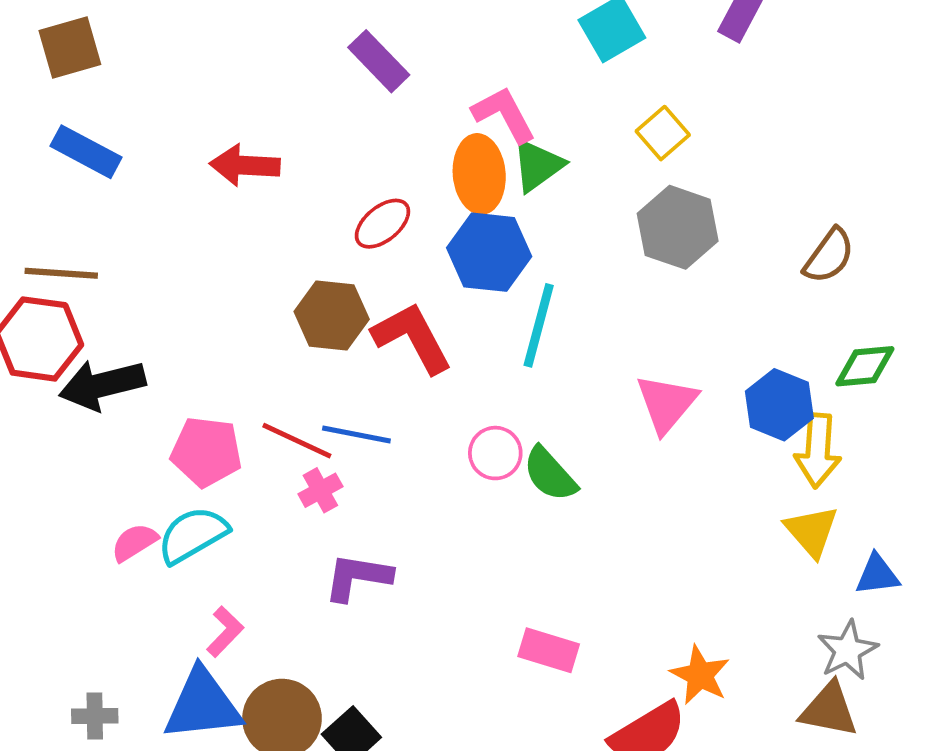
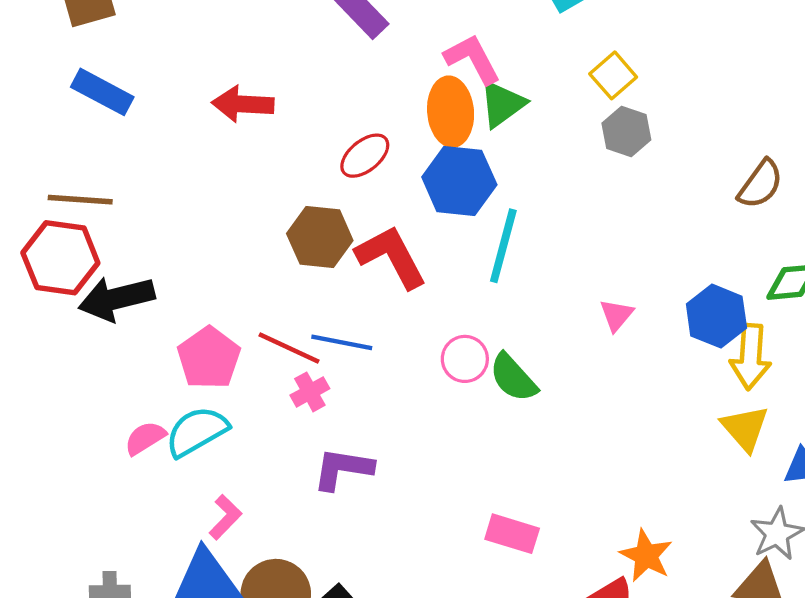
gray hexagon: (678, 227) -> (626, 131), moved, size x0.7
pink triangle: (666, 403) -> (616, 315), size x0.6
pink pentagon: (206, 452) -> (209, 358), turned 30

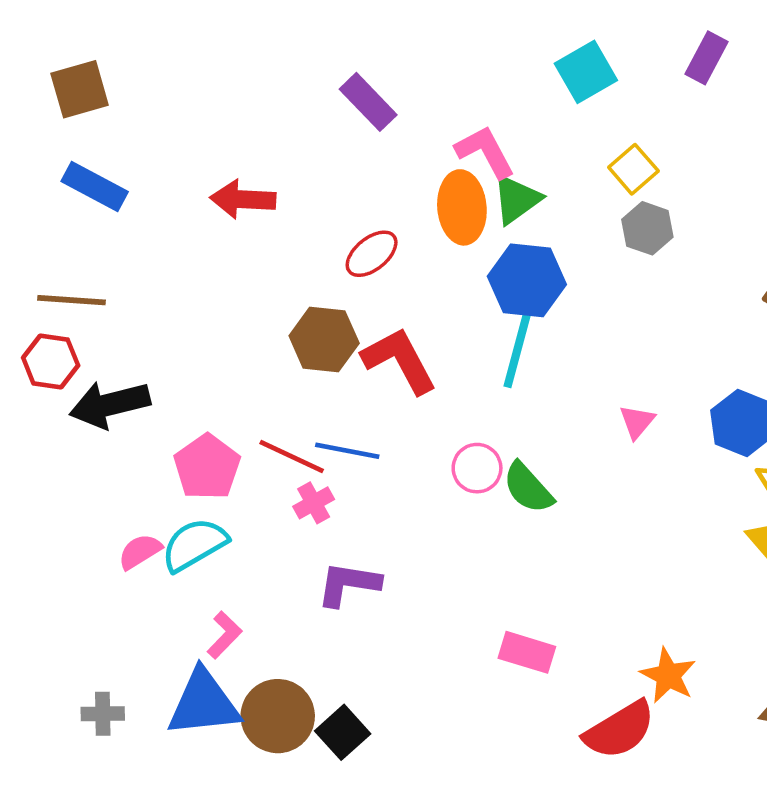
blue hexagon: (459, 181) -> (527, 280), moved
red hexagon: (60, 258) -> (51, 362), size x0.7

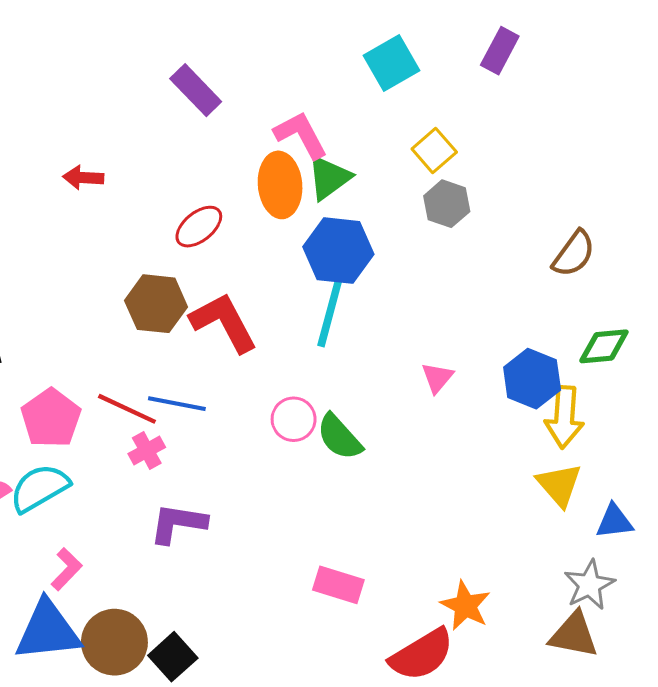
red arrow: (243, 199) -> (83, 178), size x0.7

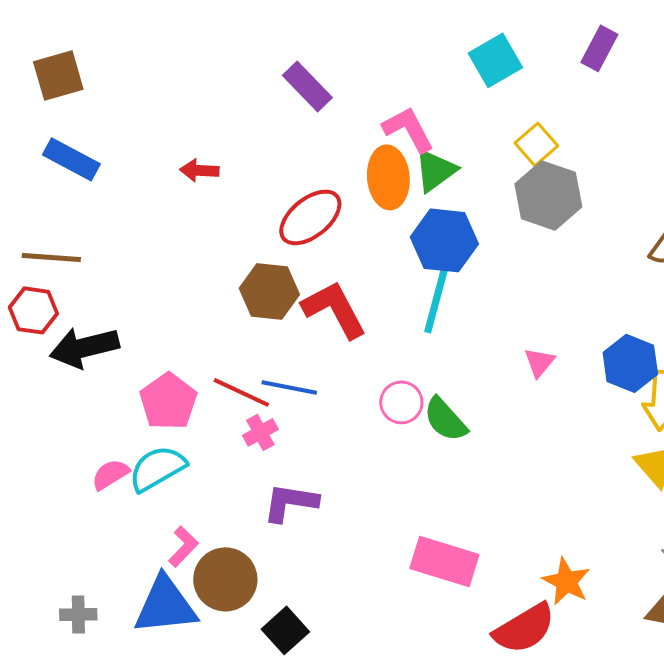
gray hexagon: (447, 204) -> (548, 195), size x1.5
red ellipse: (199, 227) -> (310, 217), size x1.4
pink rectangle: (338, 585) -> (444, 561), size x1.4
brown circle: (114, 642) -> (225, 579), moved

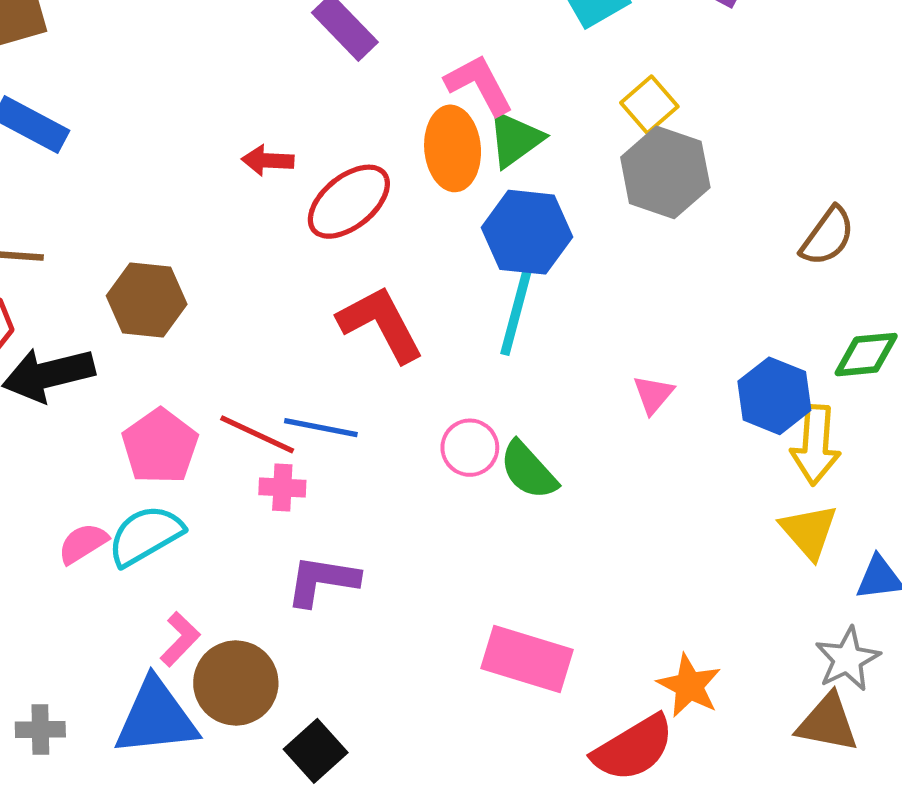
red arrow: (199, 170) -> (268, 160), moved
brown hexagon: (269, 291) -> (147, 300), moved
pink cross: (260, 432) -> (282, 488), turned 32

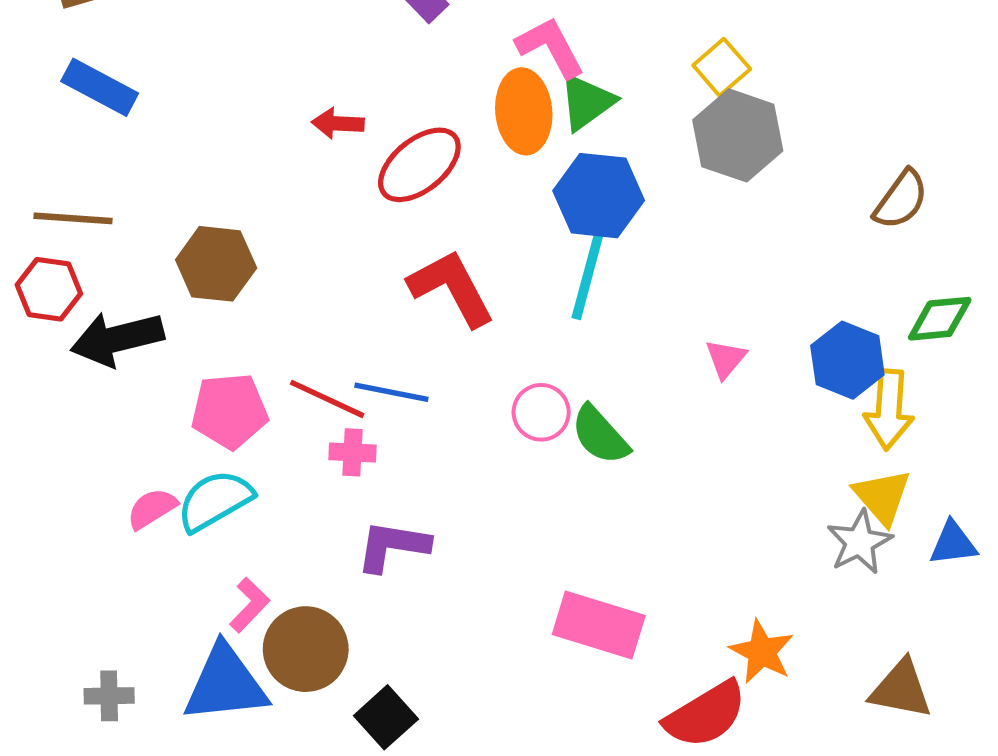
pink pentagon: (160, 446) -> (229, 411), turned 30
gray star: (847, 659) -> (859, 542), moved

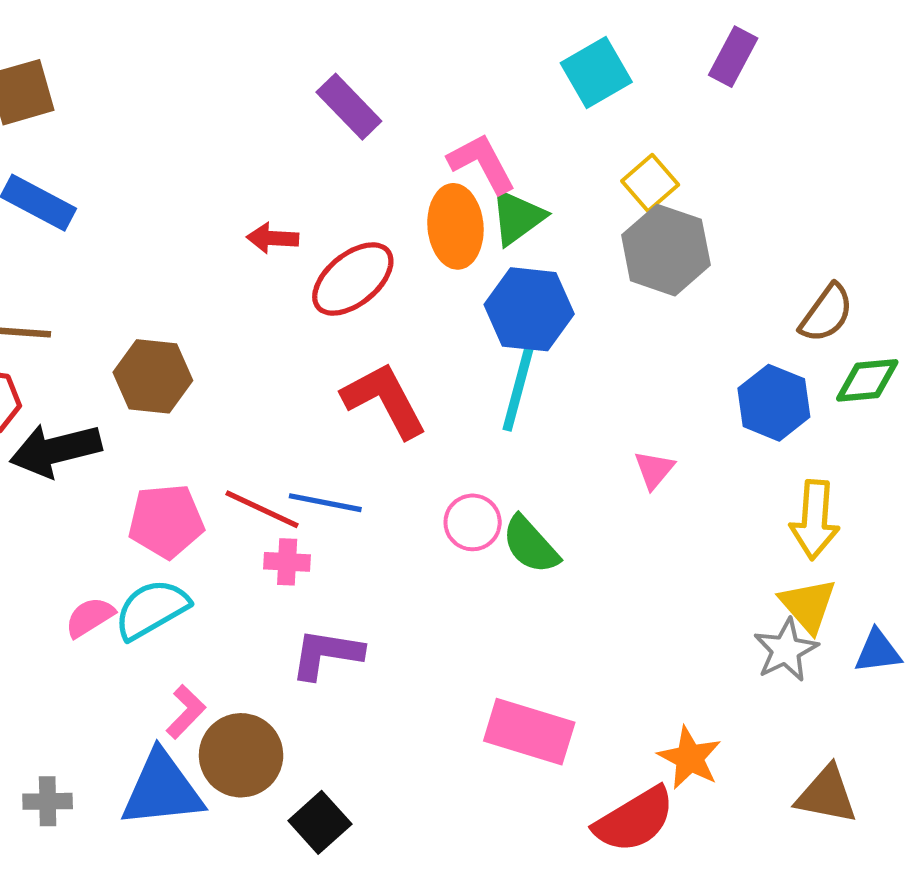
green diamond: (940, 319) -> (867, 380), moved
blue hexagon: (847, 360) -> (774, 403), moved

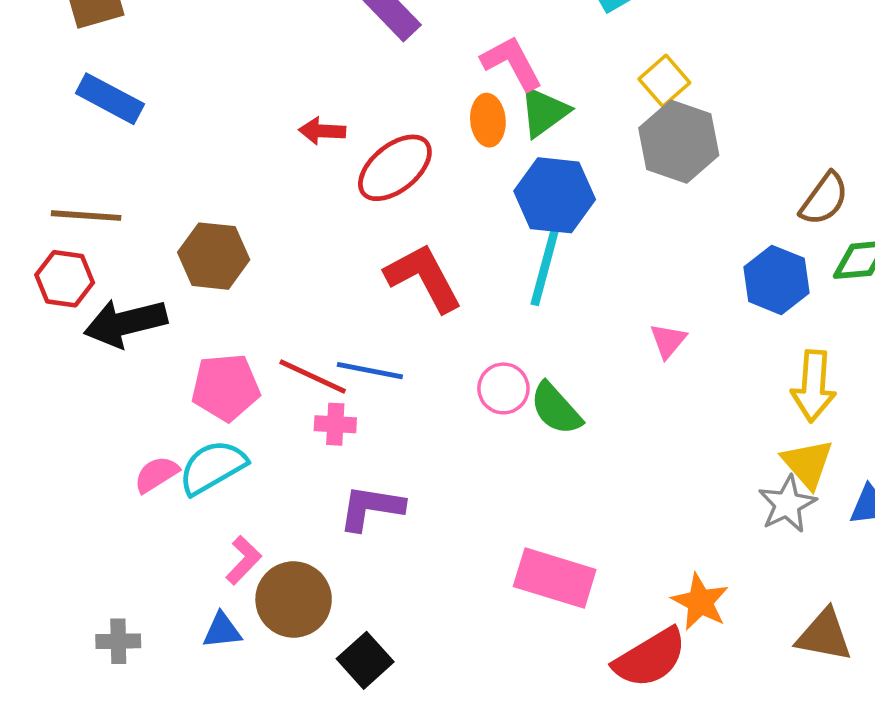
orange ellipse: (455, 226) -> (488, 120), size x0.7
blue triangle: (162, 789) -> (222, 630), size x0.5

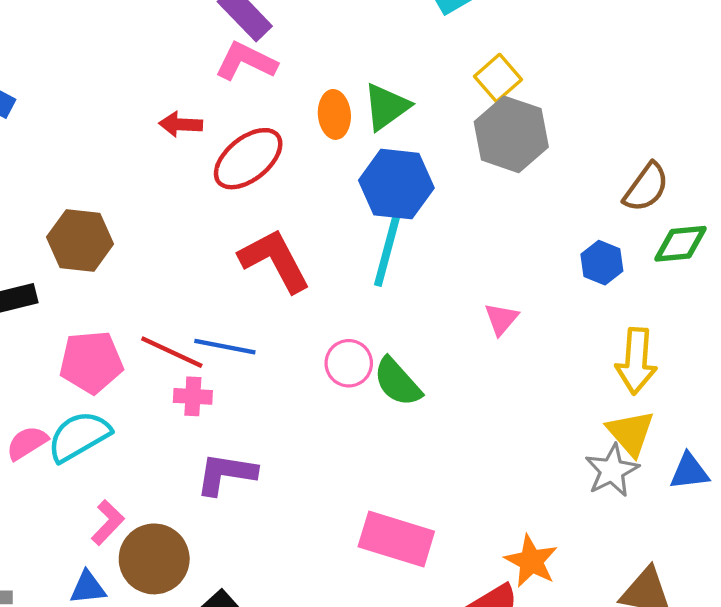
pink L-shape: (512, 63) -> (246, 61), moved, turned -36
blue hexagon: (776, 280) -> (602, 263), size x0.7

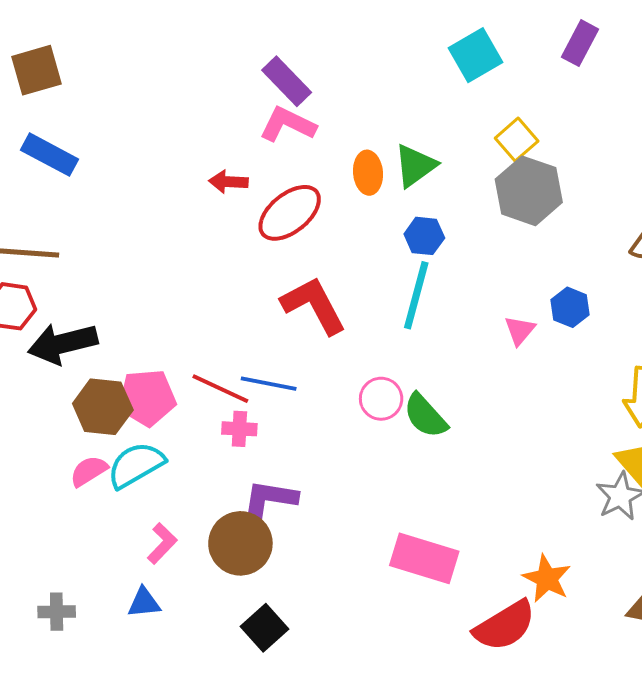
blue hexagon: (396, 184) -> (424, 236), size x0.6
brown hexagon: (80, 240) -> (103, 407), moved
blue hexagon: (602, 263) -> (570, 307), moved
pink triangle: (501, 319) -> (520, 330), moved
brown circle: (154, 559) -> (240, 543), moved

